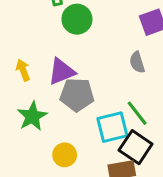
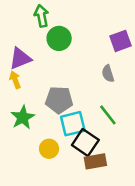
purple triangle: (62, 72) -> (20, 58), moved
cyan square: (112, 127) -> (73, 124), moved
black square: (136, 147) -> (85, 142), moved

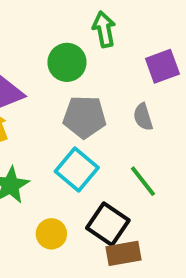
green arrow: (41, 16) -> (104, 29), moved
gray pentagon: (59, 100) -> (85, 117), moved
cyan square: (73, 124) -> (77, 170), moved, turned -36

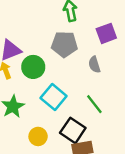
green circle: (67, 62) -> (33, 67), moved
gray pentagon: (85, 117) -> (64, 44), moved

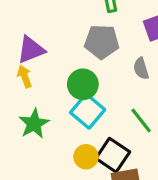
green circle: (33, 67) -> (83, 84), moved
yellow circle: (38, 136) -> (86, 157), moved

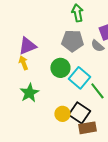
gray semicircle: (141, 69) -> (97, 46), moved, turned -32
cyan square: (88, 111) -> (79, 78), moved

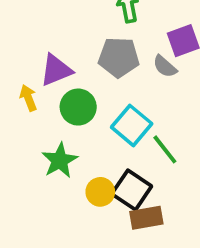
purple triangle: (27, 46) -> (56, 70), moved
green circle: (60, 68) -> (78, 107), moved
green star: (29, 93) -> (60, 161), moved

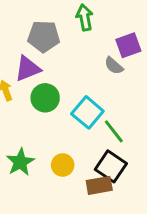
gray pentagon: (119, 57) -> (44, 36), moved
green star: (60, 161) -> (20, 162), moved
black square: (132, 190) -> (111, 166), moved

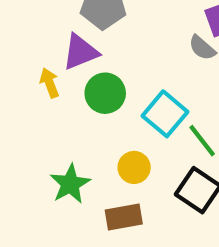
yellow circle: (63, 165) -> (134, 167), moved
brown rectangle: (99, 185) -> (124, 217), moved

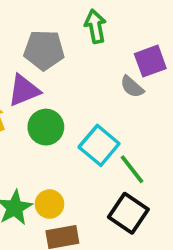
yellow circle: (134, 167) -> (50, 204), moved

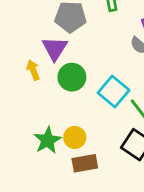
purple triangle: (24, 90) -> (55, 48), turned -36

